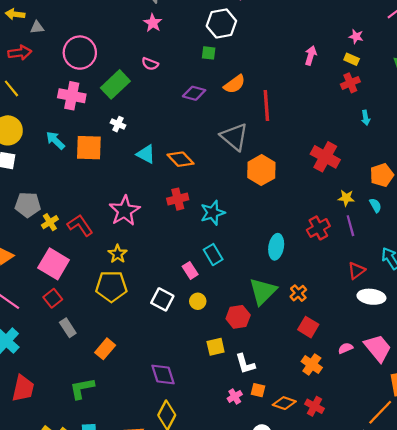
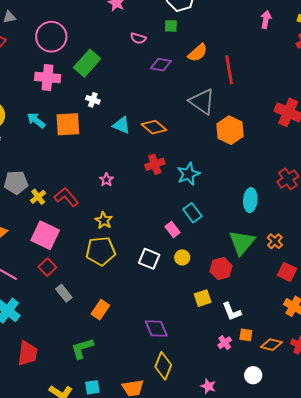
pink semicircle: (150, 64) -> (138, 38), moved
pink star: (125, 211) -> (106, 180), size x0.5

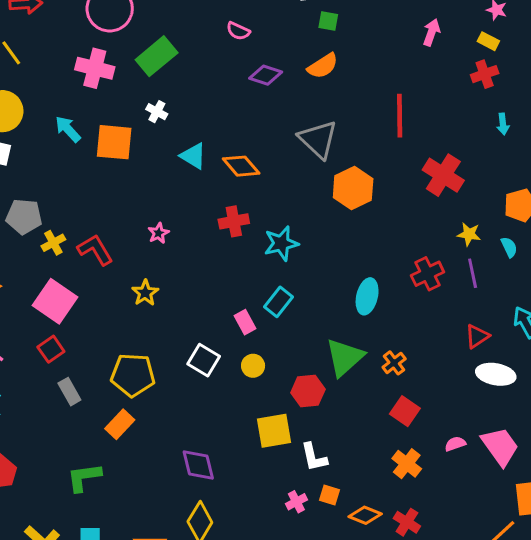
green square: (171, 26) -> (328, 21), moved
red line: (229, 70) -> (400, 116), moved
cyan rectangle: (192, 213) -> (278, 302), turned 66
yellow pentagon: (101, 251) -> (133, 375), moved
yellow square: (203, 298) -> (274, 431), size x1.4

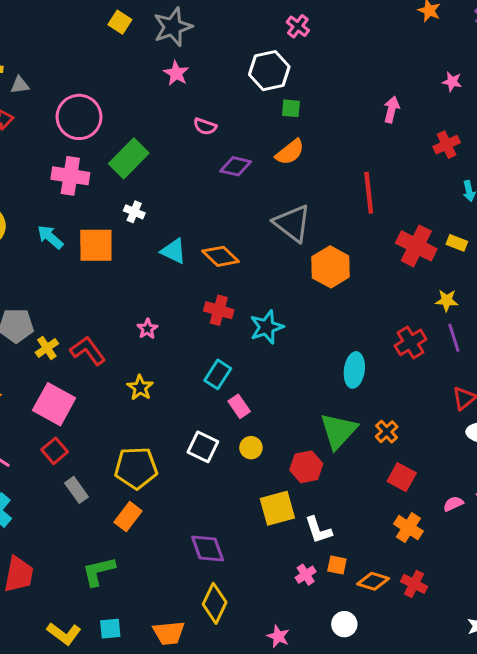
yellow rectangle: (488, 41) -> (457, 243), moved
red cross: (234, 221) -> (219, 310), turned 32
cyan rectangle: (278, 302) -> (218, 374), moved

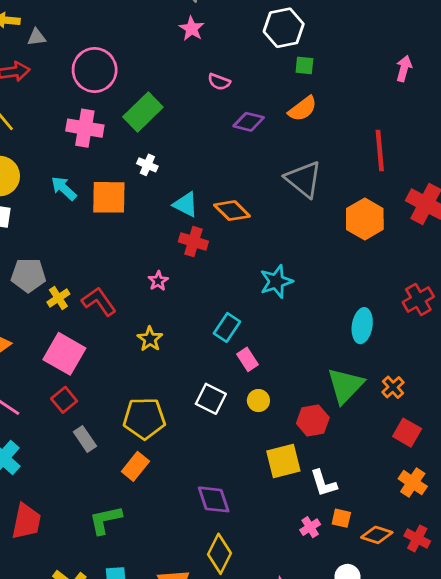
orange hexagon: (331, 267) -> (365, 219), moved
red cross: (219, 310) -> (193, 242), moved

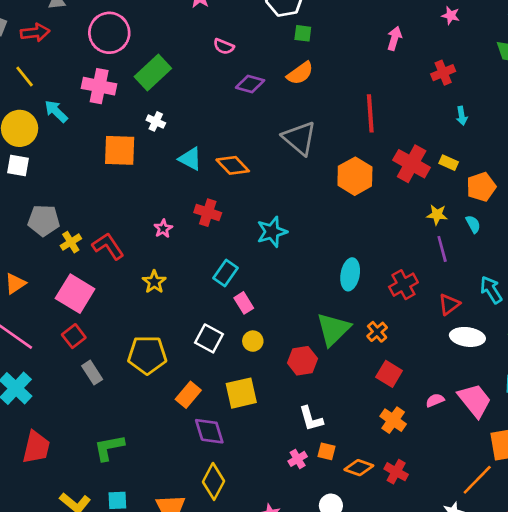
cyan arrow: (64, 188) -> (56, 111), moved
red cross: (193, 242) -> (208, 213), moved
red cross: (418, 299) -> (403, 285), moved
yellow square: (283, 461) -> (241, 393), moved
orange rectangle: (135, 466) -> (188, 395), moved

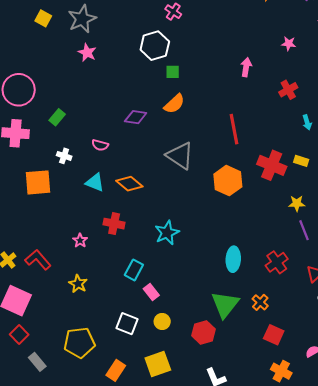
pink semicircle: (224, 46) -> (100, 145), moved
green rectangle: (153, 73) -> (57, 117), size x0.6

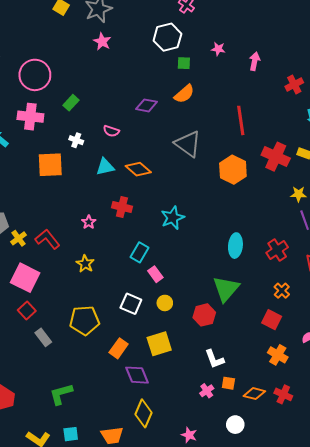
pink star: (289, 44) -> (218, 49), moved
cyan triangle: (95, 182) -> (105, 167), turned -36
orange cross: (260, 302) -> (282, 291), moved

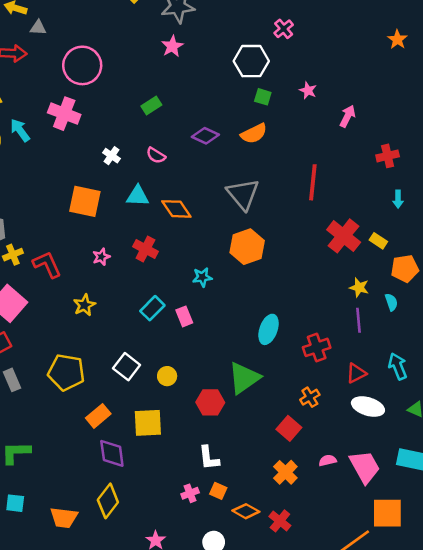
green rectangle: (71, 103) -> (151, 105), moved
orange square: (50, 165) -> (85, 201), moved
orange hexagon: (233, 170) -> (247, 247), moved
cyan star: (173, 218) -> (202, 277), size x0.7
pink rectangle: (155, 274) -> (184, 316), moved

